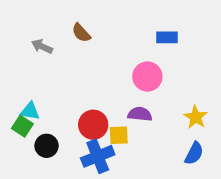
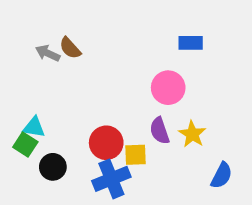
brown semicircle: (81, 33) -> (70, 48), moved
purple semicircle: (140, 114) -> (160, 131), turned -115
yellow star: (196, 117) -> (192, 134), moved

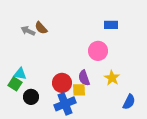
purple semicircle: (160, 131) -> (84, 78), moved

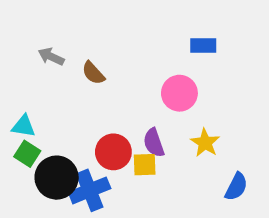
brown semicircle: (41, 28) -> (93, 73), moved
cyan triangle: (20, 74) -> (24, 126), moved
black circle: (31, 97) -> (57, 178), size x1.5
blue cross: (65, 104) -> (90, 190), moved

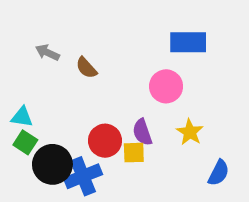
blue rectangle: (203, 46) -> (188, 42), size x1.5

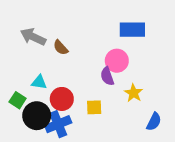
gray arrow: (47, 52) -> (33, 37), size x1.5
cyan triangle: (22, 117) -> (39, 82), moved
purple semicircle: (142, 132) -> (107, 76), moved
red circle: (105, 141) -> (62, 99), moved

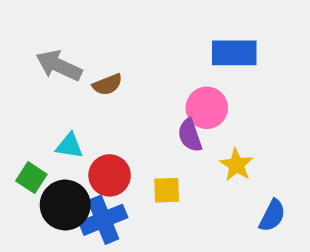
brown semicircle: (61, 48) -> (107, 85), turned -70

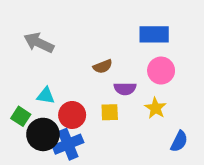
brown semicircle: (107, 85) -> (103, 66), moved
pink circle: (207, 108) -> (161, 71), moved
purple semicircle: (190, 135) -> (125, 89), turned -70
yellow square: (167, 190) -> (110, 112), moved

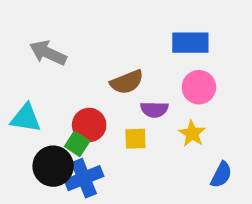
brown semicircle: (103, 66) -> (127, 82), size x1.4
cyan triangle: (46, 96) -> (26, 118), moved, size x1.4
red circle: (72, 115) -> (89, 125), moved
green square: (21, 116) -> (77, 144), moved

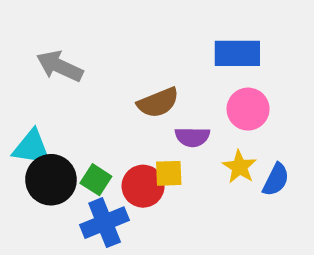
red circle: (89, 125) -> (143, 186), moved
black circle: (53, 166) -> (51, 180), moved
blue semicircle: (221, 175) -> (276, 180), moved

